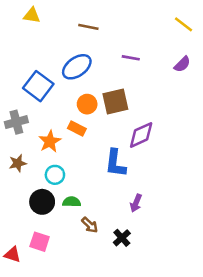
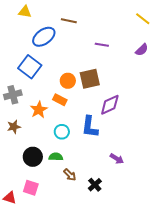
blue ellipse: (77, 67) -> (44, 37), moved
cyan circle: (55, 175) -> (62, 132), moved
purple arrow: (136, 203) -> (117, 159), moved, turned -80

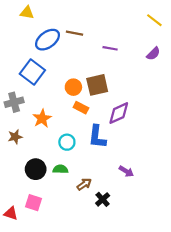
brown line: (69, 21) -> (74, 33), moved
orange rectangle: (60, 100) -> (81, 108), moved
brown arrow: (70, 175) -> (84, 184), moved, turned -80

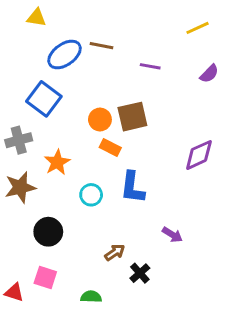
yellow line: (154, 20) -> (197, 28), moved, turned -63
purple diamond: (119, 113) -> (199, 155), moved
brown star: (15, 137) -> (20, 187), size x1.5
green semicircle: (60, 169) -> (91, 297), moved

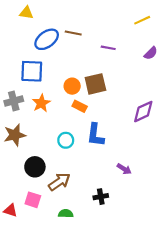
blue square: (44, 99) -> (32, 71), turned -35
orange star: (57, 162) -> (41, 103), moved
brown arrow: (115, 252) -> (59, 182), moved, size x1.5
black cross: (140, 273) -> (101, 197), turned 32

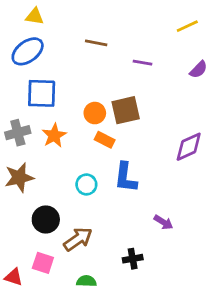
blue ellipse: (47, 39) -> (28, 51), moved

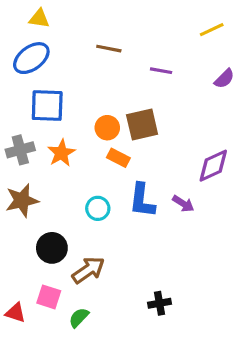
purple arrow: (163, 222) -> (183, 204), moved
black cross: (133, 259) -> (159, 303), moved
green semicircle: (86, 281) -> (79, 318), moved, turned -48

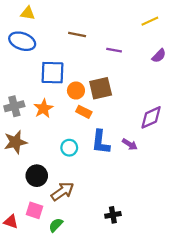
blue ellipse: (31, 58) -> (22, 41), turned 55
blue square: (47, 106) -> (52, 73), moved

